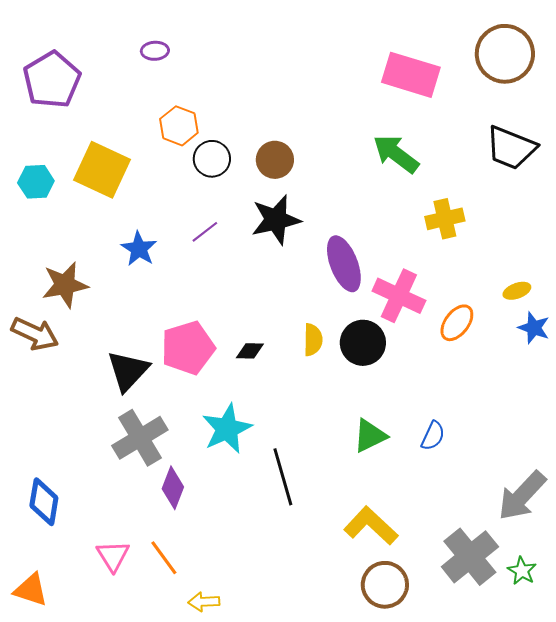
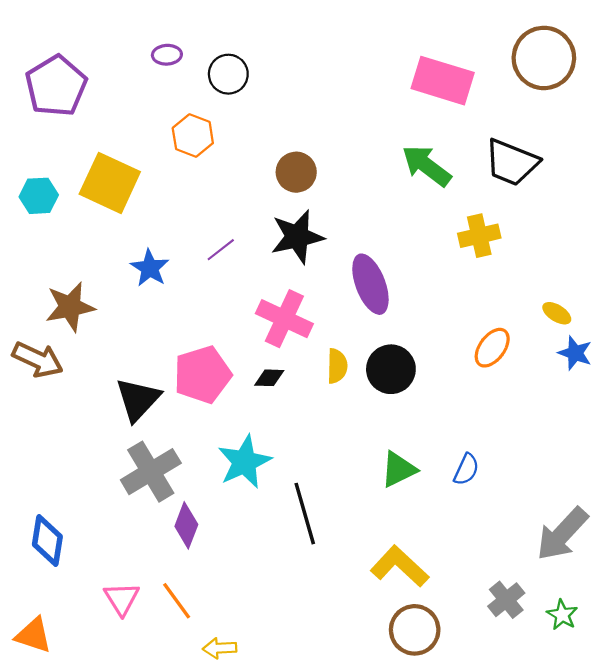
black trapezoid: (511, 148) -> (512, 162), moved
black circle: (212, 159) -> (228, 74), moved
yellow ellipse: (517, 291) -> (557, 313), turned 52
pink cross: (399, 296) -> (284, 319), moved
gray cross: (470, 557) -> (506, 600), size x0.6

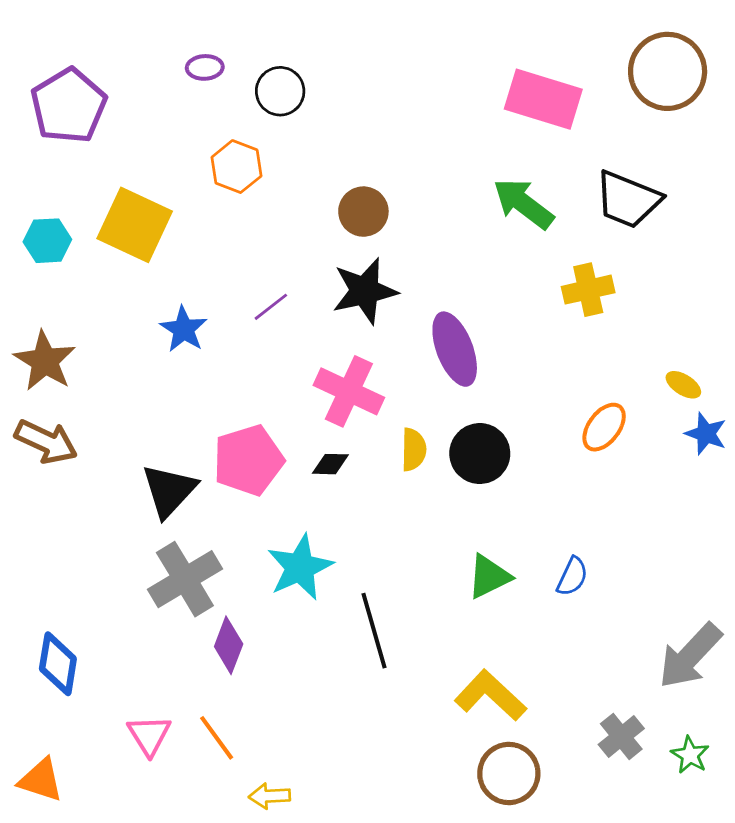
brown star: (70, 307) -> (45, 361), moved, turned -30

